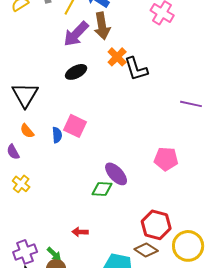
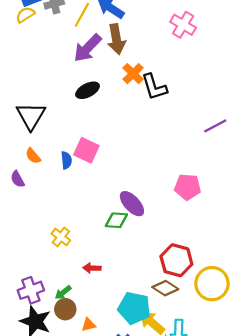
purple line: (191, 104) -> (215, 126), turned -40
yellow cross: (21, 184) -> (61, 237), moved
green arrow: (54, 254) -> (63, 293), turned 98

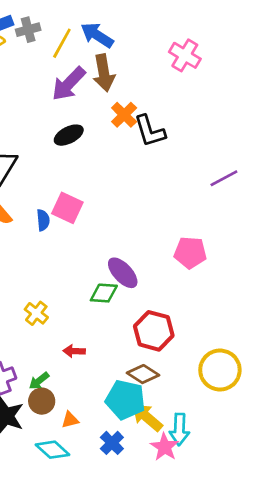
red hexagon: (176, 260) -> (154, 331), moved
brown diamond: (165, 288) -> (143, 374), moved

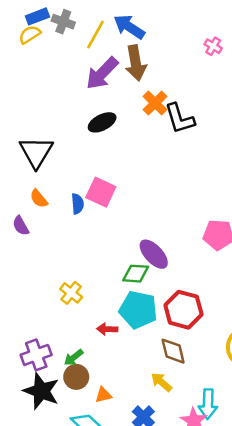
gray cross: (28, 30) -> (63, 22), turned 35
pink cross: (185, 55) -> (213, 46), size x0.6
brown diamond: (143, 374) -> (173, 351), turned 44
cyan pentagon: (125, 400) -> (138, 310), moved
yellow arrow: (147, 417) -> (161, 382), moved, size x0.7

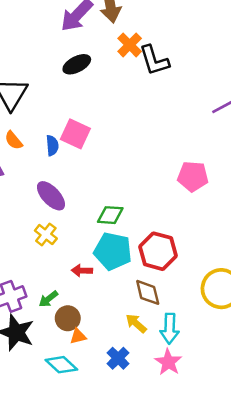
purple ellipse: (154, 254) -> (51, 196), moved
brown circle: (76, 377) -> (68, 318), moved
cyan arrow: (208, 404) -> (170, 329), moved

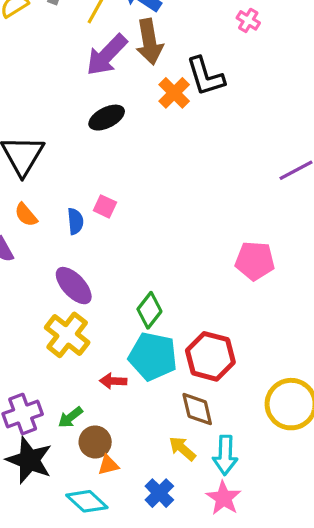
black L-shape: (154, 60) -> (205, 76), moved
pink square: (75, 134) -> (105, 206), size x0.6
green diamond: (110, 215) -> (149, 310), turned -56
yellow cross: (46, 234) -> (67, 335), size x1.5

